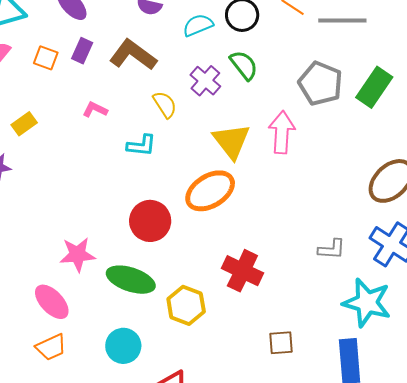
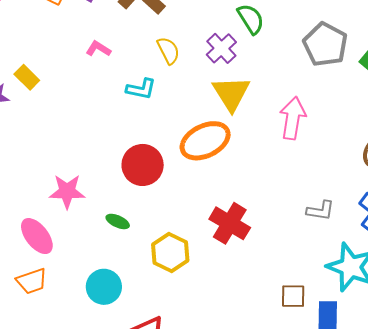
purple cross: (205, 81) -> (221, 48), moved
yellow rectangle: (24, 124) -> (27, 77), moved, turned 75
pink arrow: (282, 132) -> (293, 118), moved
green ellipse: (131, 280) -> (118, 221), size x0.5
brown square: (281, 343) -> (293, 296), moved

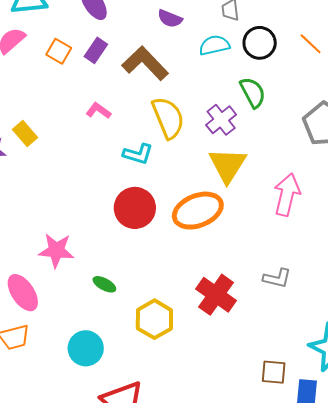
yellow semicircle: (168, 50) -> (168, 118), size x1.5
red circle: (143, 165) -> (135, 208), moved
gray L-shape: (320, 211) -> (277, 278), moved

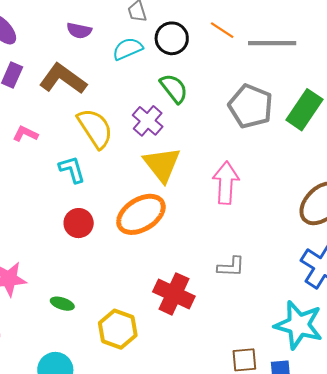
cyan L-shape: (138, 154) -> (72, 169), turned -112
red circle: (135, 208) -> (79, 223), size x0.7

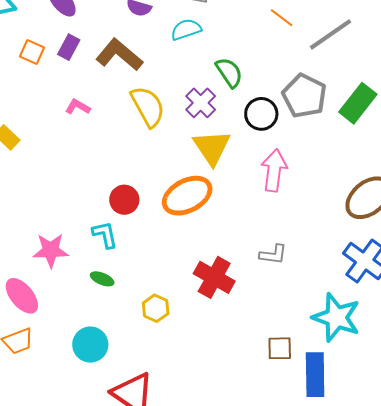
black circle: (172, 38) -> (261, 114), moved
gray line: (272, 43) -> (330, 34), turned -39
cyan L-shape: (72, 169) -> (105, 235), moved
yellow hexagon: (118, 329) -> (156, 308), size x0.7

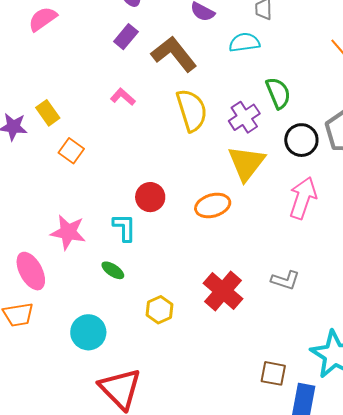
orange square: (32, 52) -> (71, 151), moved
orange ellipse: (187, 196) -> (213, 205), size x0.7

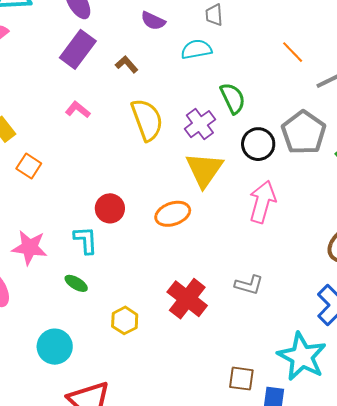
purple rectangle: (126, 37) -> (78, 49), size x1.5
brown L-shape: (174, 54) -> (127, 64), size x0.5

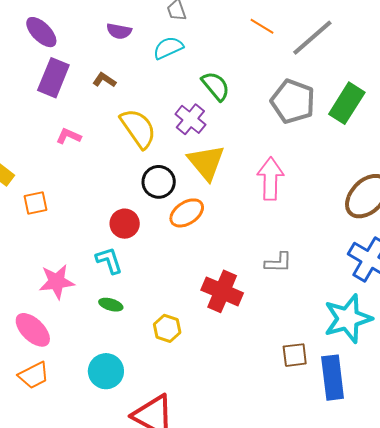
black circle: (258, 144) -> (159, 182), moved
orange square: (29, 166) -> (35, 203), turned -30
cyan star: (302, 357) -> (348, 319), turned -30

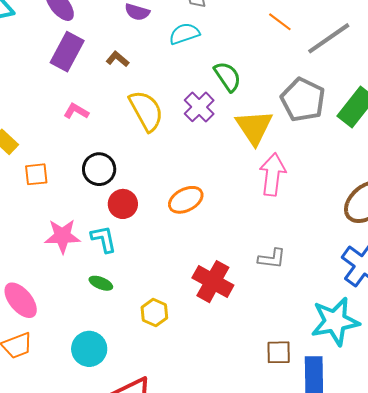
yellow triangle: (206, 162) -> (254, 127), moved
black circle: (159, 182) -> (99, 169), moved
pink star: (57, 282) -> (62, 236), moved

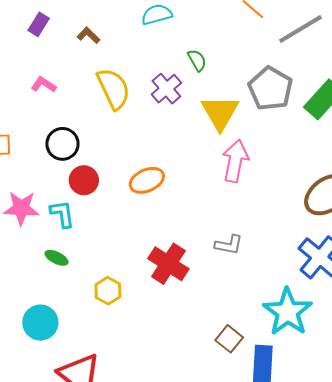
purple rectangle: (67, 52) -> (39, 24), size x0.6
green semicircle: (228, 77) -> (197, 60), size x0.7
cyan star: (335, 321) -> (288, 312), turned -30
brown square: (279, 352) -> (229, 339), turned 36

